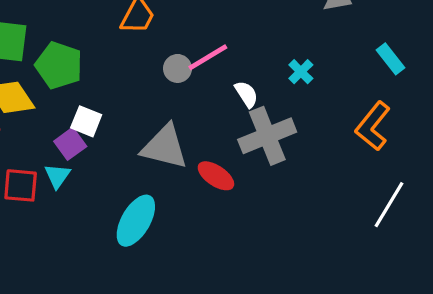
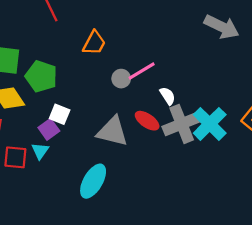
cyan cross: (301, 72) -> (210, 124), moved, size x2.0
red ellipse: (216, 176) -> (147, 121), moved

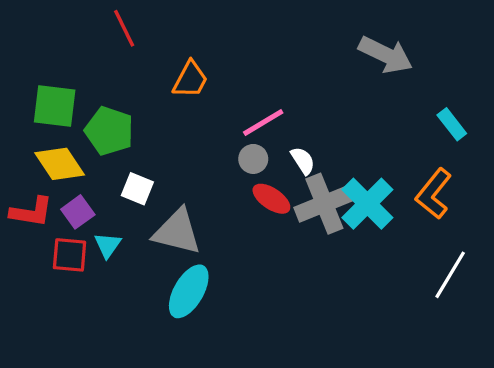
gray circle: (121, 79) -> (253, 159), moved
purple square: (49, 129) -> (78, 212), moved
gray triangle: (113, 131) -> (177, 232), moved

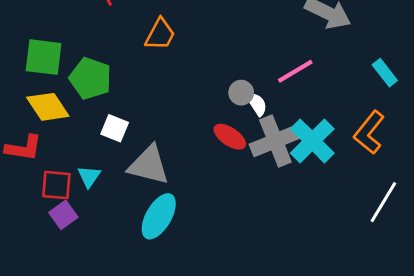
pink line: (263, 123) -> (295, 71), moved
gray circle: (253, 159) -> (241, 93), moved
purple square: (78, 212) -> (63, 215), moved

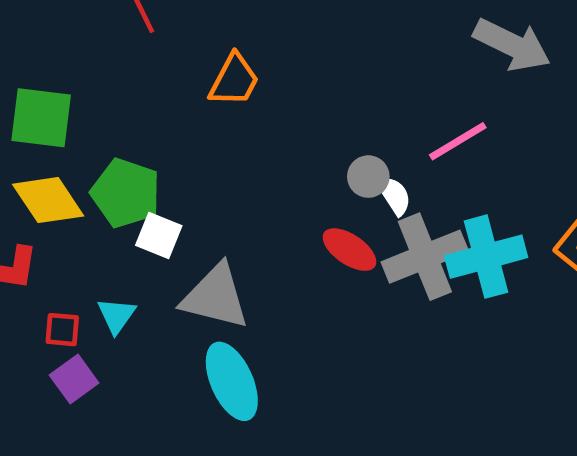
green pentagon: (90, 78) -> (126, 193), moved
cyan cross: (312, 141) -> (486, 257), turned 30
red square: (56, 185) -> (62, 330), size x0.7
cyan ellipse: (159, 216) -> (232, 381), turned -54

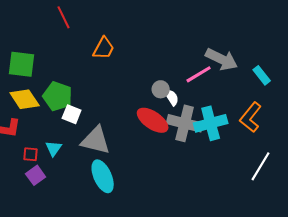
gray arrow: (512, 45) -> (222, 59), moved
red ellipse: (349, 250) -> (153, 120), size x1.4
gray cross: (425, 257) -> (185, 123), turned 36

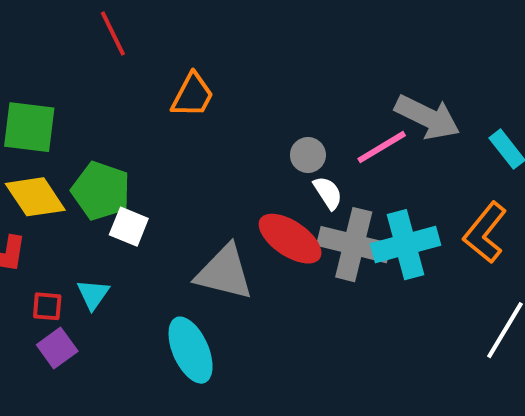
gray circle: (161, 89) -> (308, 155), moved
gray triangle: (96, 140) -> (224, 272), moved

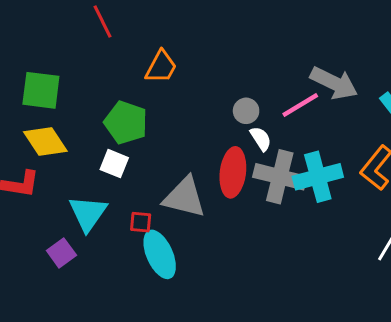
green pentagon: (101, 191) -> (126, 123), moved
red ellipse: (290, 239) -> (233, 172), turned 63
cyan triangle: (93, 294) -> (88, 213), size x1.6
red square: (47, 306) -> (141, 222), moved

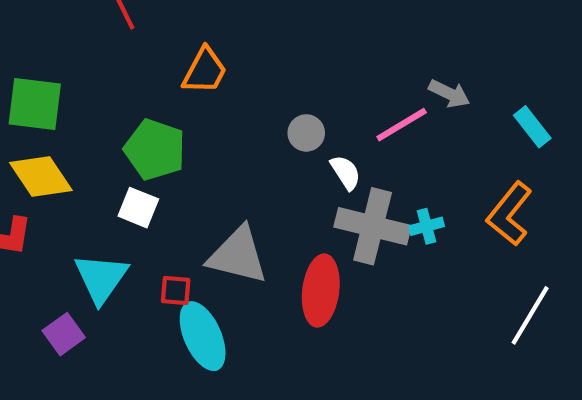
gray arrow: (334, 83) -> (449, 94), size x0.6
gray circle: (246, 111) -> (306, 133), moved
red ellipse: (233, 172) -> (321, 291), moved
cyan cross: (318, 177) -> (426, 226), size x0.5

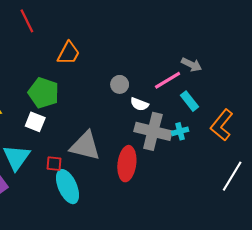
cyan rectangle: (532, 127) -> (189, 101), moved
white semicircle: (346, 172) -> (139, 104), turned 144

